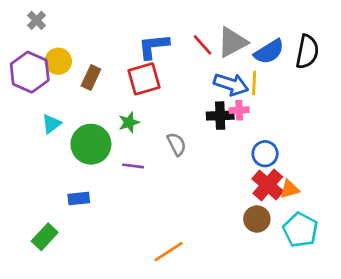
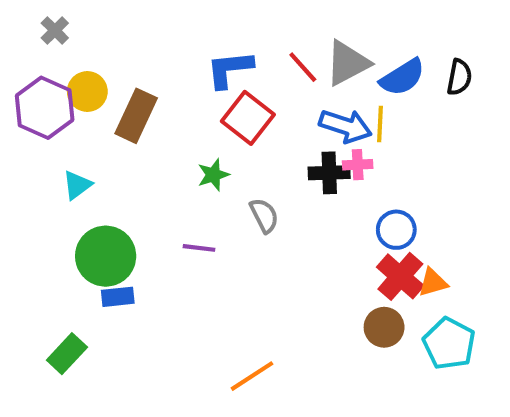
black semicircle: (307, 52) -> (459, 77), size x0.7
brown rectangle: (91, 78) -> (136, 116), size x1.4
red square: (144, 79) -> (248, 118), moved, turned -36
green star: (129, 122) -> (213, 175), moved
green circle: (91, 144) -> (106, 256), moved

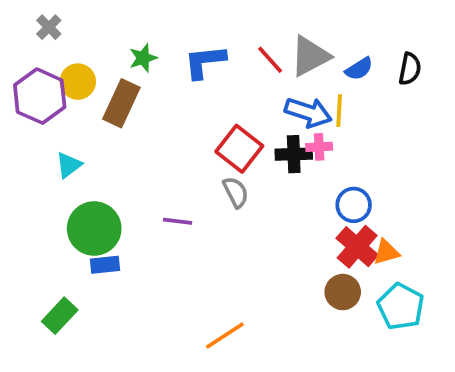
blue semicircle: (402, 77) -> (359, 69), size x0.7
red square: (248, 118) -> (239, 149), moved
green star: (213, 175) -> (143, 58), moved

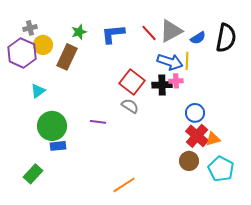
gray cross: (49, 27) -> (30, 28), moved, turned 32
black semicircle: (410, 69) -> (226, 38), size x1.6
gray semicircle: (236, 192) -> (130, 106), turned -30

